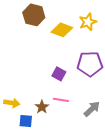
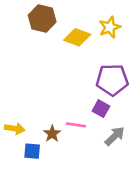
purple square: (59, 74) -> (101, 109), moved

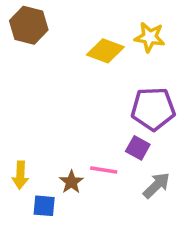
brown hexagon: (42, 18) -> (29, 25), moved
yellow star: (110, 27) -> (150, 37), turned 30
yellow arrow: (15, 129) -> (20, 175), turned 84

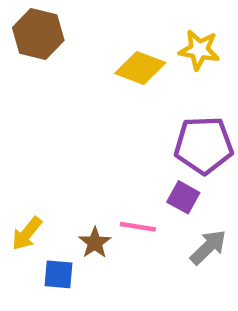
yellow arrow: (20, 175) -> (27, 234), turned 36

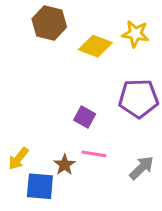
brown hexagon: (38, 34) -> (49, 23), moved
purple square: (183, 197) -> (85, 117), moved
blue square: (59, 274) -> (40, 186), size x1.4

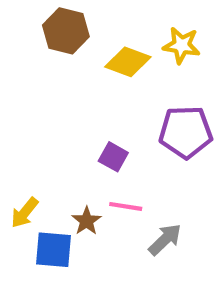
gray arrow: (142, 168) -> (165, 239), moved

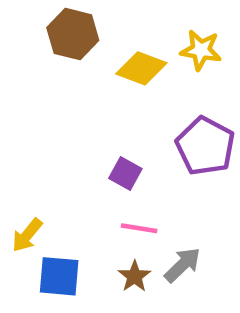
purple pentagon: (186, 132) -> (205, 146), turned 30
brown star: (87, 221) -> (135, 276), moved

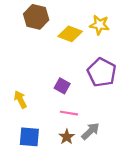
yellow arrow: (27, 235) -> (20, 99), moved, turned 114

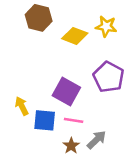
purple square: (62, 86) -> (66, 91), size x1.6
blue square: (29, 137) -> (45, 120), moved

